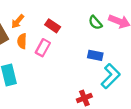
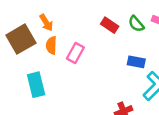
orange arrow: (18, 21) -> (46, 23), turned -72
red rectangle: (53, 26) -> (110, 25), moved

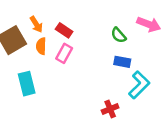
green semicircle: (136, 24) -> (119, 35), moved
red rectangle: (110, 25) -> (64, 30), moved

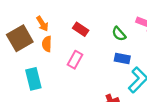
red rectangle: (64, 30) -> (81, 29), moved
pink rectangle: (64, 53) -> (75, 60), moved

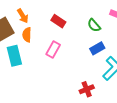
blue rectangle: (122, 59) -> (97, 48), turned -40
cyan rectangle: (33, 79) -> (14, 56), moved

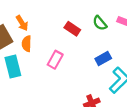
red rectangle: (58, 21) -> (72, 29), moved
green semicircle: (94, 25) -> (100, 23), moved

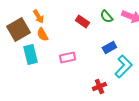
orange semicircle: (27, 44) -> (42, 34), turned -32
pink rectangle: (55, 60) -> (67, 57), moved, turned 49

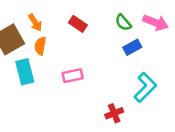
red rectangle: (82, 21) -> (78, 24), moved
orange semicircle: (42, 34) -> (40, 46), turned 40
blue rectangle: (109, 47) -> (132, 47), moved

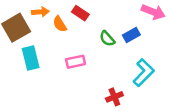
orange arrow: (35, 23) -> (40, 12), turned -63
green semicircle: (123, 23) -> (107, 39), moved
orange semicircle: (40, 46) -> (60, 24), moved, turned -42

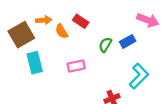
green semicircle: (107, 39) -> (105, 45), turned 72

